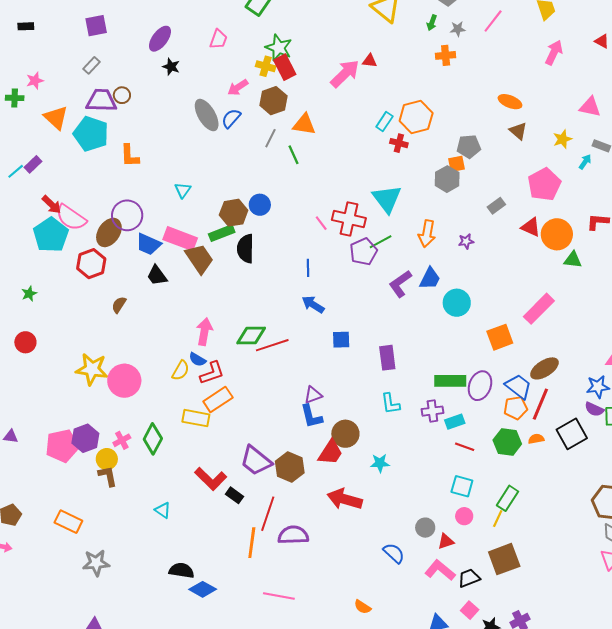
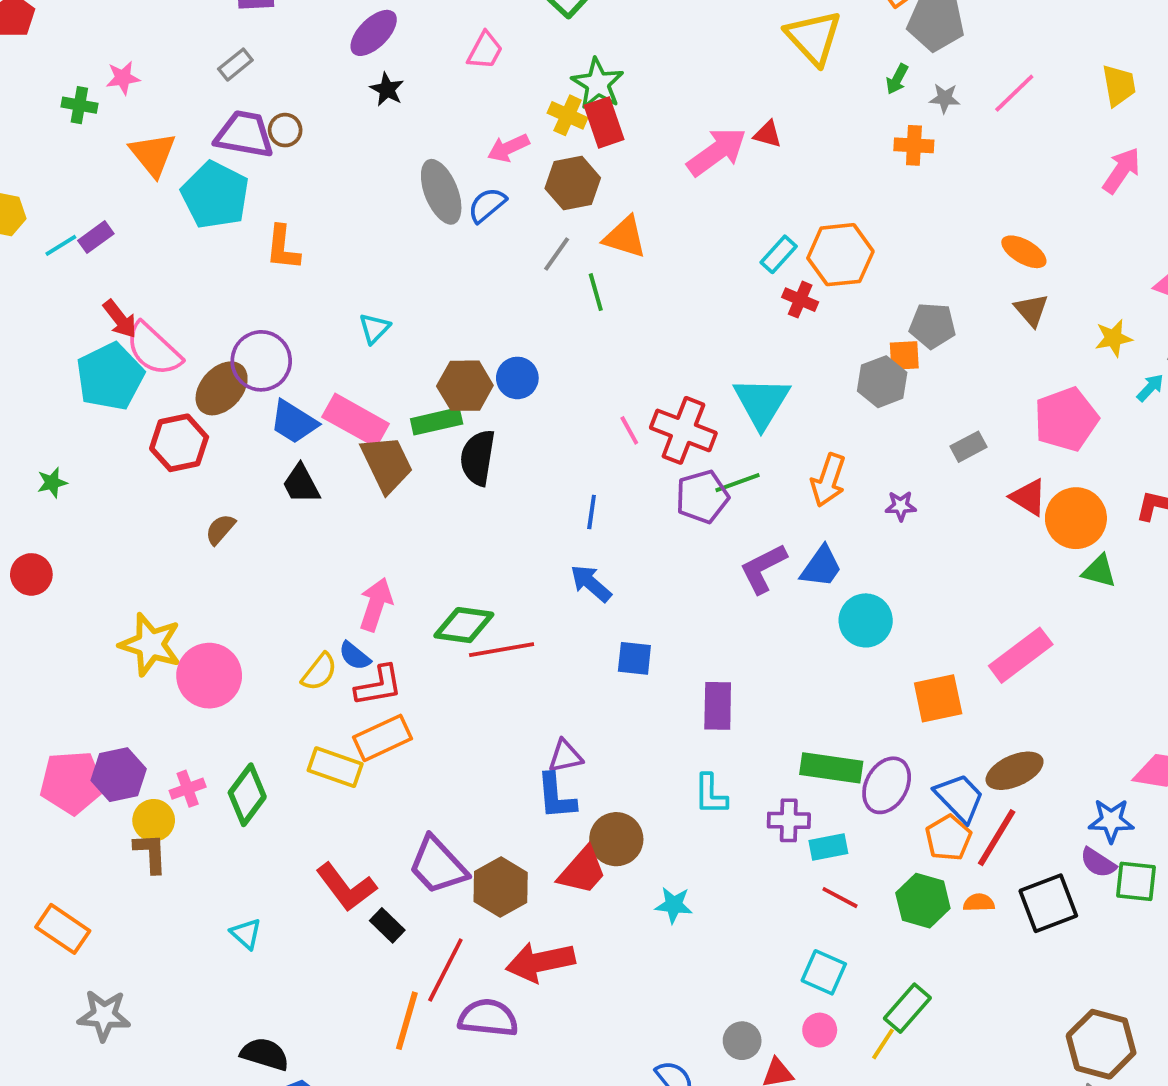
orange pentagon: (516, 408) -> (948, 838), turned -30
red arrow: (345, 499) -> (540, 962), moved, turned -36

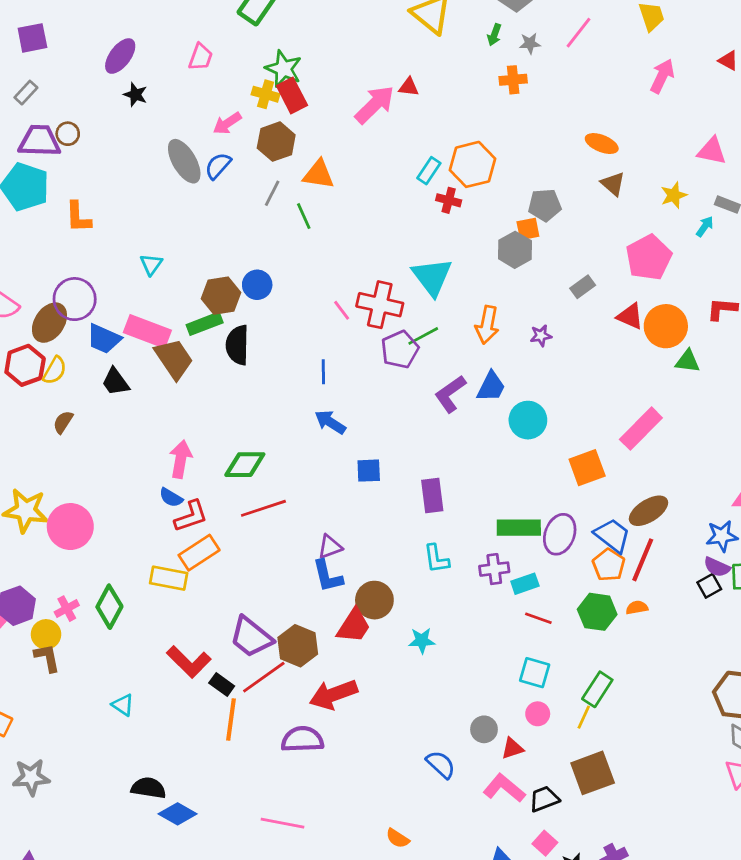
red line: (502, 650) -> (263, 508), moved
yellow semicircle: (319, 672) -> (55, 370), moved
black square: (1048, 903) -> (709, 586), moved, size x0.6
red line: (445, 970) -> (264, 677), moved, turned 36
orange line: (407, 1021) -> (231, 719), moved

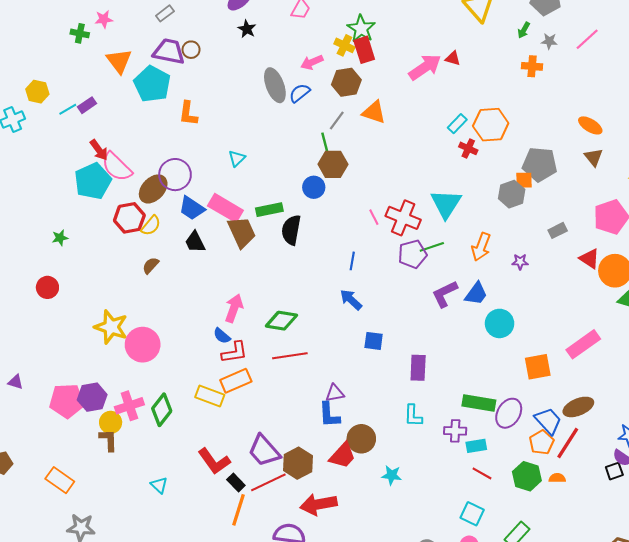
gray pentagon: (545, 205) -> (540, 164), size x1.4
green line: (304, 216) -> (325, 143), moved
brown hexagon: (221, 296) -> (333, 164), moved
pink cross: (67, 609) -> (129, 406), size x1.5

